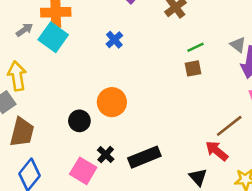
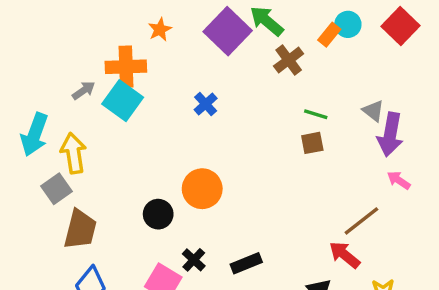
green line: (196, 47) -> (316, 114), turned 42
black rectangle: (144, 157) -> (246, 263), size x0.7

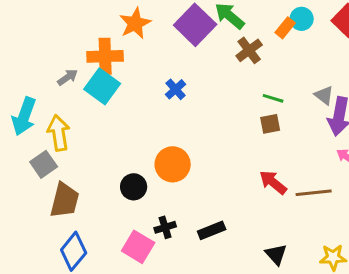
orange star: (160, 29) -> (135, 23), size x1.5
brown line: (361, 221) -> (314, 193), turned 32
red arrow: (345, 255) -> (273, 182), moved
black cross: (194, 260) -> (165, 227), turned 30

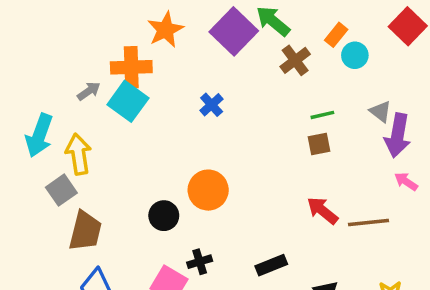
cyan circle: (302, 19) -> (355, 55), moved
green line: (273, 98) -> (322, 115), turned -30
black rectangle: (212, 230) -> (271, 265), moved

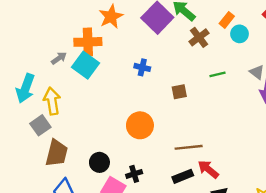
blue cross: (212, 105) -> (142, 67), turned -35
brown square: (319, 144) -> (179, 92), moved
red arrow: (322, 211) -> (208, 169), moved
black circle: (164, 216) -> (99, 162), moved
brown line: (369, 222) -> (189, 147), moved

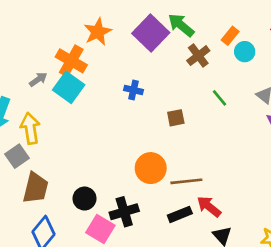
orange cross: (88, 42) -> (71, 61), turned 32
green line: (218, 74) -> (219, 98), turned 63
orange circle: (140, 125) -> (151, 168), moved
black cross: (134, 174) -> (124, 212), size x1.5

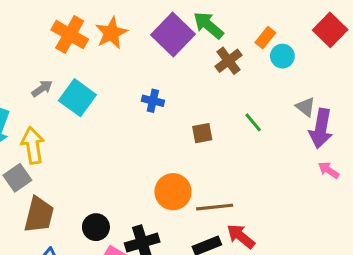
orange cross: (71, 61) -> (70, 35), moved
green line: (219, 98) -> (253, 122), moved

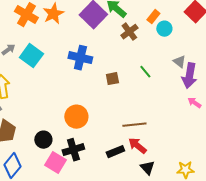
blue cross: (153, 101) -> (80, 58), size x1.6
orange circle: (173, 192) -> (76, 117), moved
brown line: (215, 207) -> (134, 125), moved

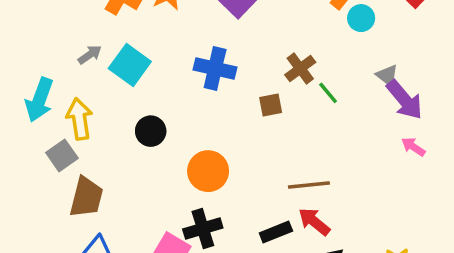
brown cross: (129, 32) -> (300, 69), moved
purple arrow: (189, 76) -> (405, 100), turned -50
black circle: (43, 140) -> (151, 131), moved

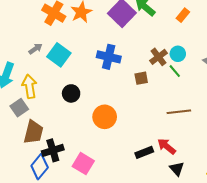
cyan circle: (361, 18) -> (178, 54), moved
brown line: (309, 185) -> (179, 112), moved
black cross: (203, 228) -> (53, 150), moved

